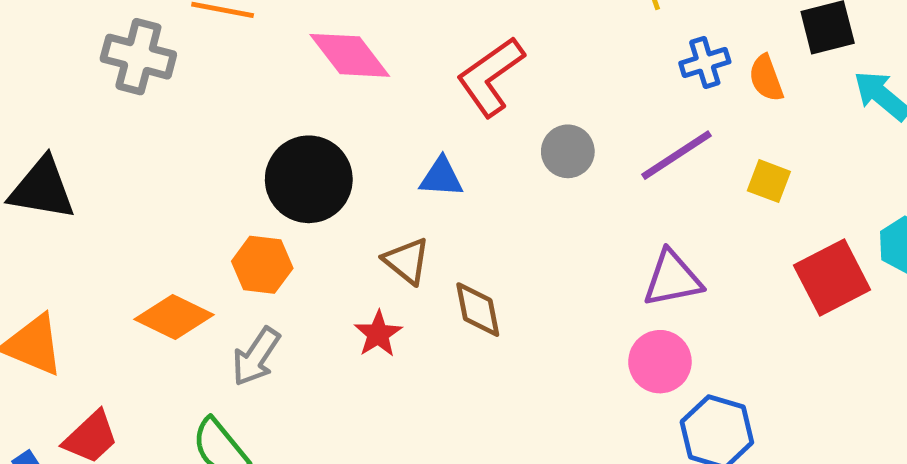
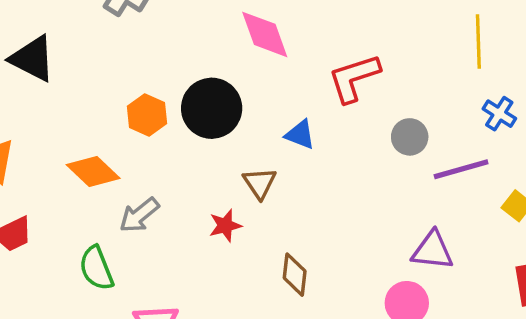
blue cross: (705, 63) -> (499, 114), turned 32
gray circle: (568, 151) -> (410, 137), moved
orange hexagon: (262, 265) -> (147, 115), moved
brown diamond: (478, 310) -> (295, 275), moved

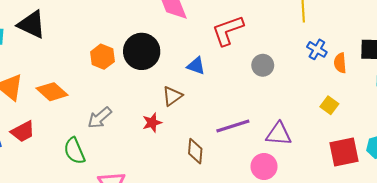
purple line: (461, 169) -> (233, 126), moved
orange diamond: (93, 172) -> (52, 92), moved
brown triangle: (260, 183) -> (172, 96), turned 30

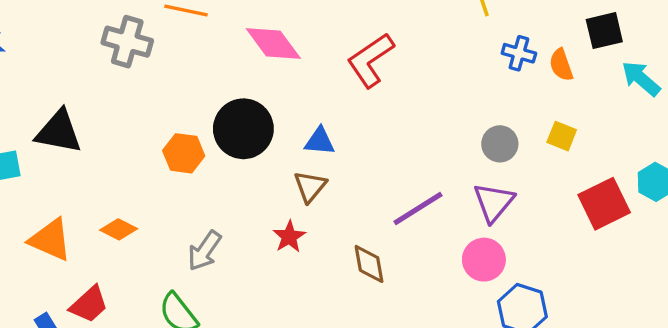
gray circle: (263, 65) -> (500, 144), moved
blue triangle: (196, 66) -> (320, 141), moved
orange diamond: (52, 92) -> (119, 229), size x0.7
purple triangle: (279, 134) -> (494, 202), turned -40

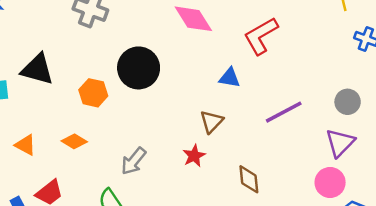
black circle: (243, 129) -> (139, 68), moved
blue triangle: (320, 141) -> (230, 78), moved
orange hexagon: (184, 153) -> (93, 93), moved
purple line: (418, 209) -> (284, 112), moved
orange triangle: (50, 240) -> (26, 145), size x0.7

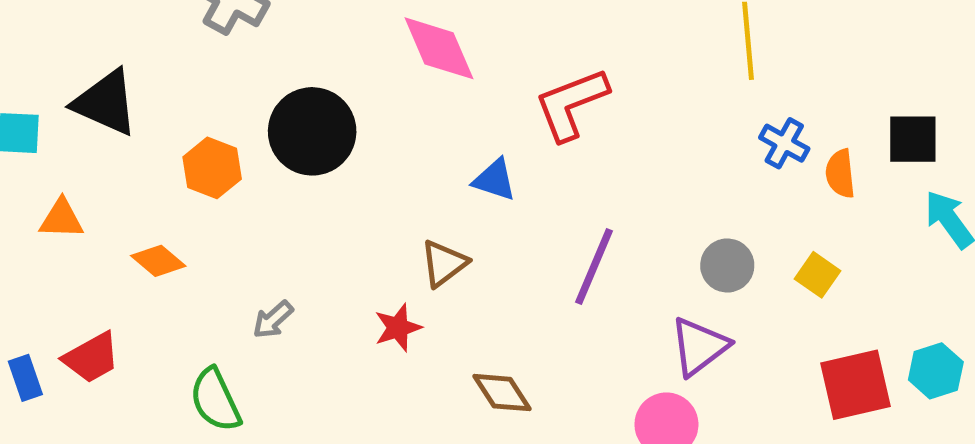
purple line: (284, 112) -> (594, 267), turned -48
orange triangle: (26, 145) -> (61, 219), moved, turned -35
gray arrow: (134, 161) -> (273, 320), size x0.7
brown diamond: (249, 179) -> (502, 393), turned -36

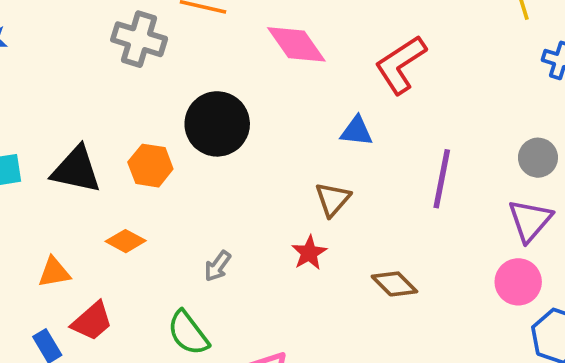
black triangle: (106, 103) -> (76, 170), moved
orange triangle: (61, 219) -> (54, 272), moved

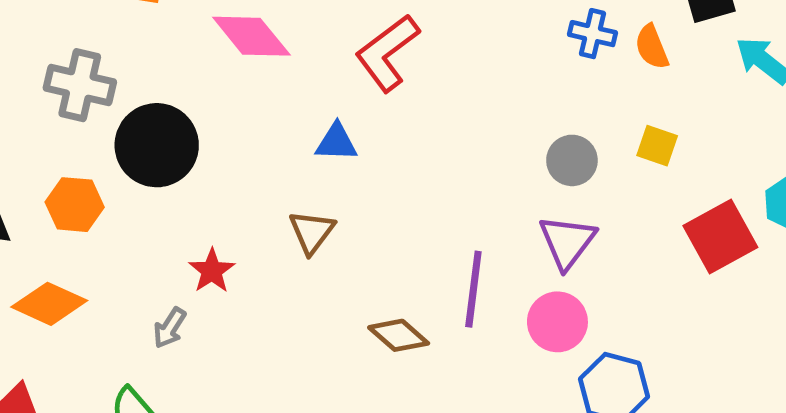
gray cross: (139, 39) -> (80, 85), moved
purple line: (442, 179) -> (473, 289), moved
orange diamond: (126, 241) -> (49, 304), size x1.4
red star: (309, 253) -> (212, 271), moved

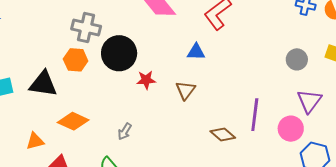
orange hexagon: (75, 205) -> (76, 60), moved
purple triangle: (567, 242) -> (309, 101), moved
red star: (212, 271) -> (146, 80), moved, turned 30

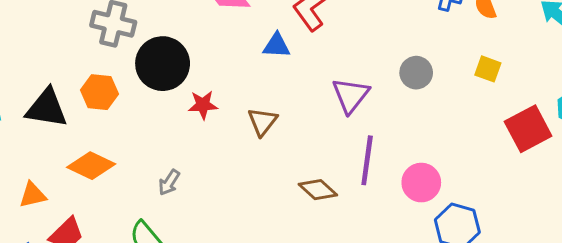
blue triangle: (196, 52) -> (277, 46), moved
gray circle: (297, 59) -> (416, 73), moved
orange hexagon: (76, 60) -> (99, 92), moved
purple triangle: (309, 101) -> (351, 95), moved

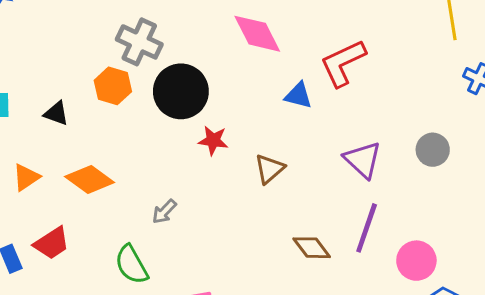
orange hexagon: (99, 92) -> (113, 86), moved
purple triangle: (351, 95) -> (363, 160), turned -36
black triangle: (47, 108) -> (56, 113), size x0.6
orange triangle: (33, 195) -> (26, 177), moved, turned -32

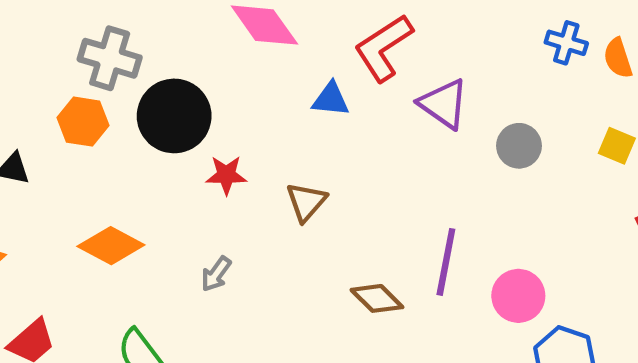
purple triangle: (363, 160) -> (444, 104), moved
orange diamond: (90, 180) -> (111, 246), moved
gray arrow: (164, 212) -> (216, 274), moved

